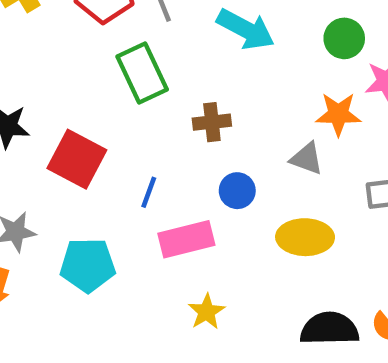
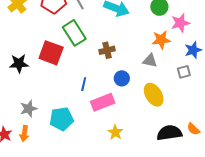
red square: (77, 159) -> (51, 53), moved
yellow ellipse: (305, 237) -> (154, 95), turned 65

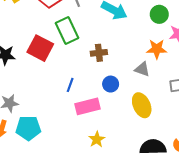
cyan pentagon: (61, 119) -> (28, 128), moved

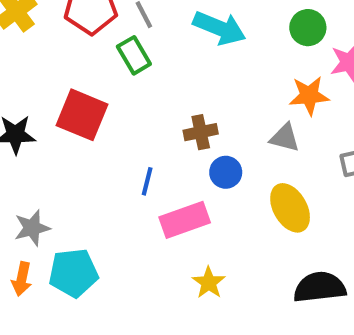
green rectangle: (67, 30) -> (134, 55), moved, size x0.7
brown cross: (99, 53) -> (201, 132), moved

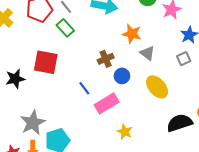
orange star: (309, 96) -> (132, 34), moved, turned 30
gray triangle: (285, 138) -> (147, 53), turned 35
blue line: (147, 181) -> (84, 88), turned -40
gray star: (32, 228) -> (33, 123), size x1.4

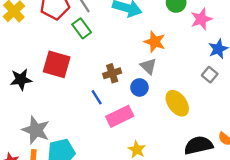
gray triangle: (147, 53) -> (148, 66), moved
brown cross: (106, 59) -> (112, 73), moved
gray square: (184, 59) -> (210, 75), turned -32
gray star: (33, 123) -> (36, 130), turned -30

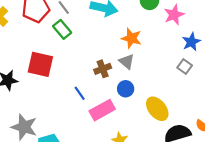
brown cross: (112, 73) -> (103, 69), moved
blue circle: (139, 87) -> (126, 89), moved
yellow ellipse: (177, 103) -> (157, 109), moved

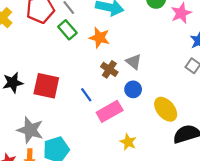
orange star: (131, 38) -> (99, 38), moved
red square: (40, 64) -> (46, 86), moved
brown cross: (103, 69) -> (109, 69), turned -35

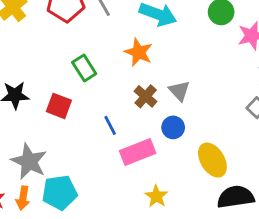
green rectangle: (67, 30) -> (84, 68), moved
red square: (46, 86) -> (59, 106), size x0.7

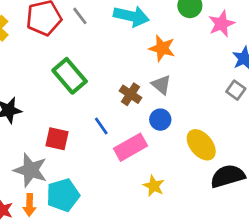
orange star: (139, 52) -> (162, 48), moved
green rectangle: (84, 68) -> (70, 76), size x1.4
red square: (59, 106) -> (57, 139), moved

